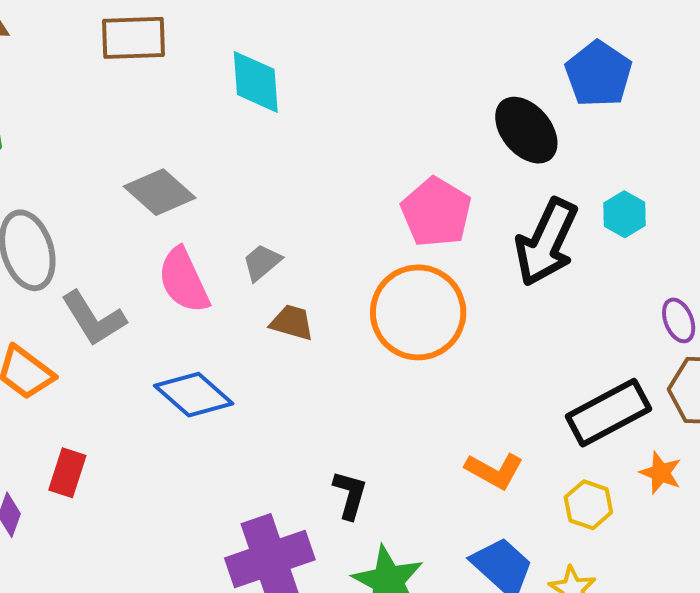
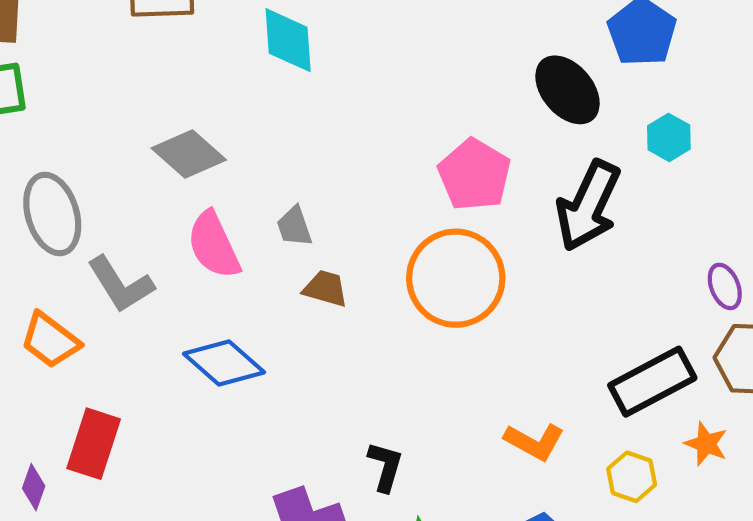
cyan hexagon: (625, 214) -> (669, 137), moved
gray trapezoid: (262, 262) -> (294, 226), turned -69
red rectangle: (67, 473) -> (94, 444), size x1.4

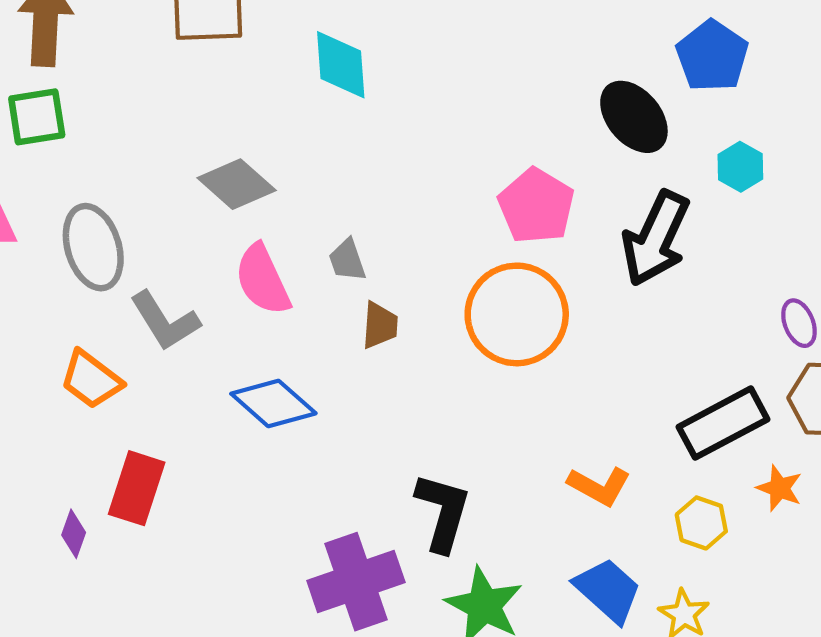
brown trapezoid: (325, 289) -> (380, 325), turned 78
black L-shape: (385, 466) -> (443, 512), size x1.5

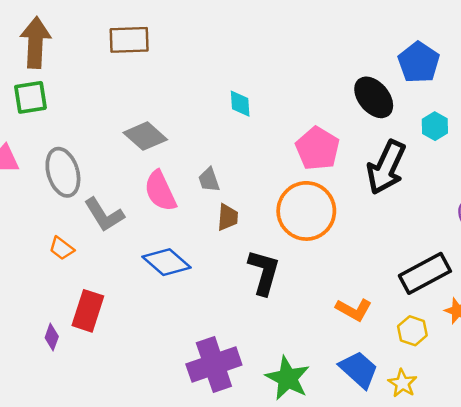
cyan diamond: (341, 65) -> (240, 104), moved, size x0.7
orange trapezoid: (91, 380) -> (62, 248), size x0.7
black L-shape: (443, 512) -> (264, 272), moved

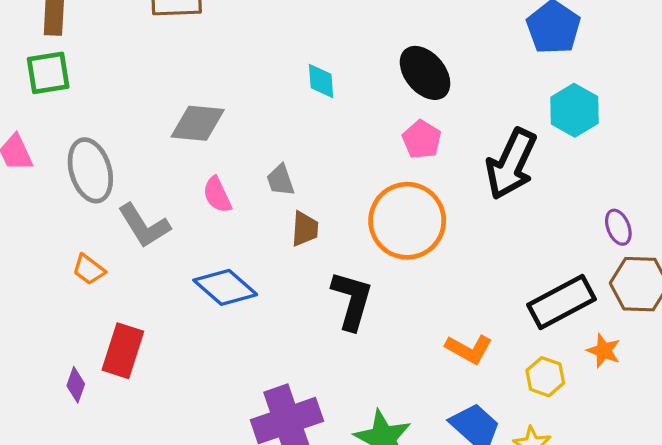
black ellipse: (374, 97) -> (425, 73), moved
cyan hexagon: (435, 126) -> (574, 110), size x1.4
gray diamond: (145, 136) -> (198, 123), turned -36
pink pentagon: (318, 149) -> (422, 140), size x0.7
pink semicircle: (160, 191) -> (217, 195), size x0.7

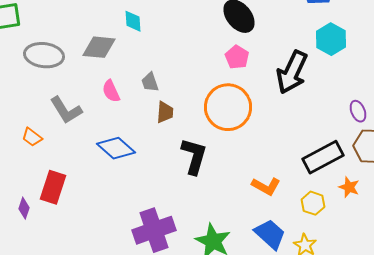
cyan diamond: (321, 81) -> (133, 21), moved
gray ellipse: (90, 170) -> (44, 55), moved, turned -66

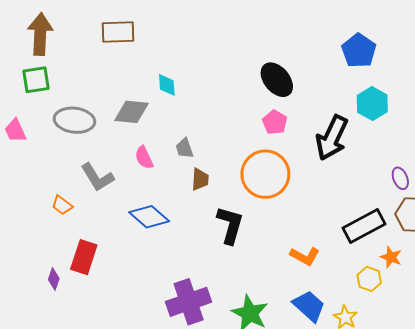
yellow hexagon: (313, 203) -> (369, 279), moved

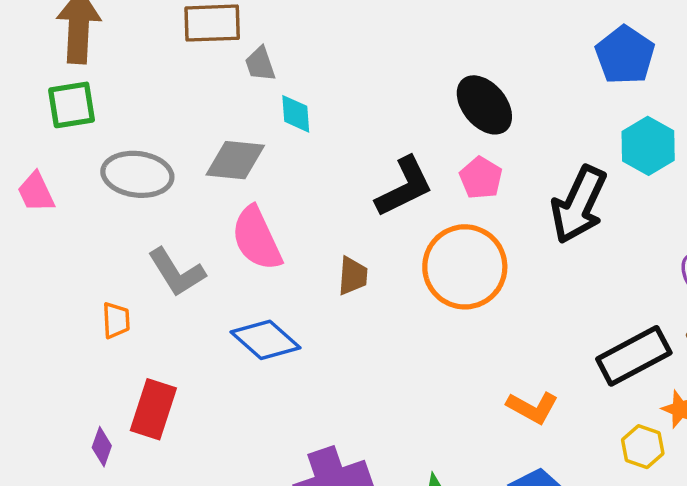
gray trapezoid: (184, 148) -> (260, 64), moved
pink semicircle: (144, 158) -> (257, 238), size x1.6
orange trapezoid: (62, 205) -> (116, 320), turned -130
black L-shape: (230, 225) -> (404, 187), moved, turned 48

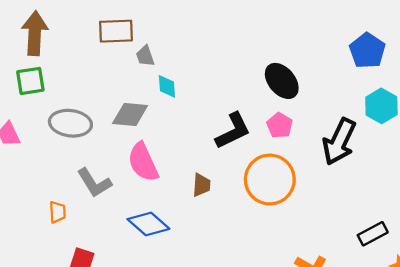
black rectangle: (634, 356) -> (373, 234), size x0.7

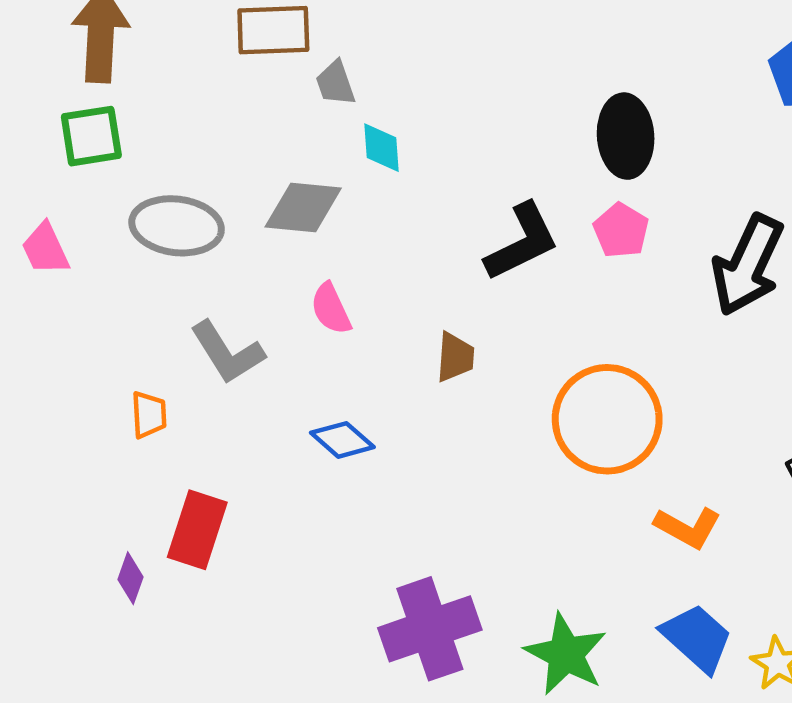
black ellipse: (282, 81) -> (626, 136), turned 36
pink semicircle: (143, 162) -> (331, 309), size x0.6
orange circle: (270, 180) -> (607, 419), moved
blue diamond: (148, 224) -> (342, 440), size x0.7

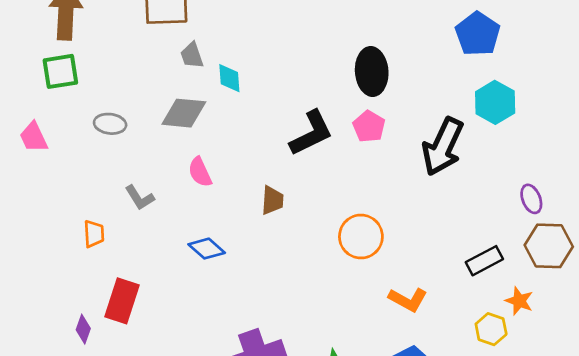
gray trapezoid: (335, 83) -> (192, 55), moved
gray ellipse: (177, 226) -> (110, 124), size x0.6
gray L-shape: (227, 352) -> (140, 198), size x0.7
orange circle: (607, 419) -> (361, 236), size x0.7

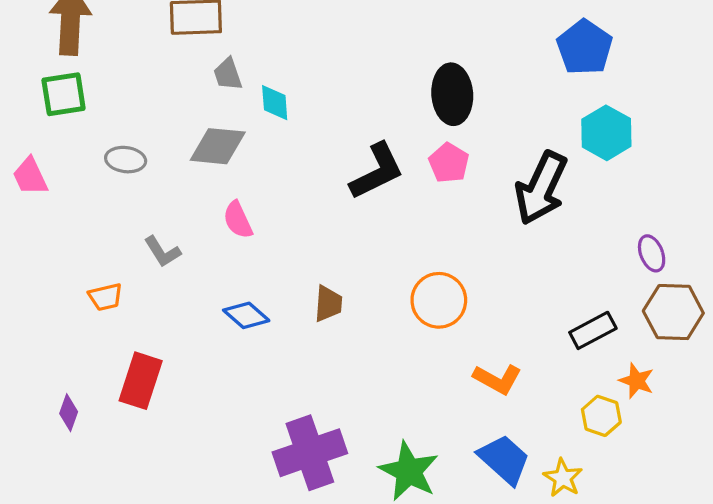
brown trapezoid: (272, 200) -> (328, 304), moved
orange trapezoid: (94, 234) -> (105, 297), turned 80
purple diamond: (83, 329) -> (69, 413), moved

